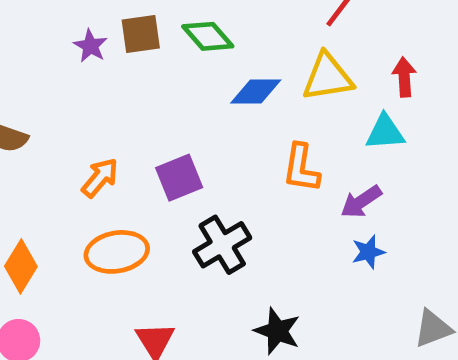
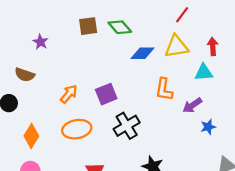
purple star: (90, 46) -> (41, 42), moved
blue star: (368, 252) -> (208, 127), moved

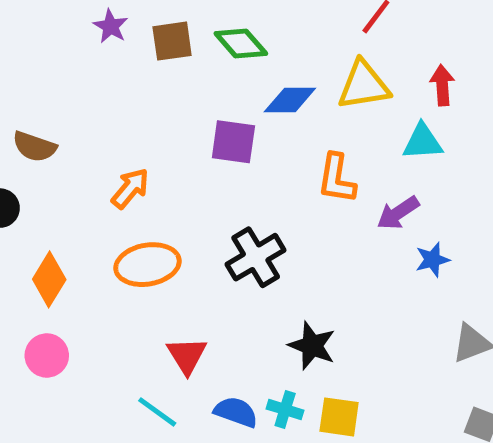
purple star: (41, 42) -> (111, 26), moved
purple square: (106, 94) -> (233, 142), moved, turned 30

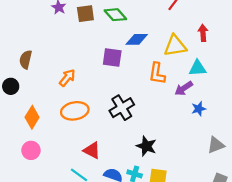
yellow triangle: (364, 85) -> (175, 46), moved
cyan triangle: (423, 142) -> (198, 68), moved
brown semicircle: (34, 147) -> (26, 60), turned 84
red triangle: (187, 355) -> (92, 150), turned -30

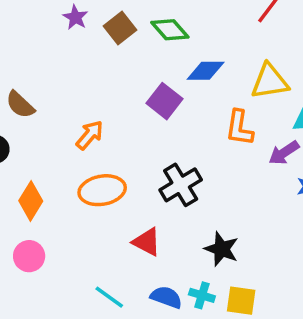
brown square: (85, 14) -> (120, 28), turned -30
purple square: (112, 57) -> (165, 101), turned 30
brown semicircle: (26, 60) -> (20, 105), turned -60
red triangle: (92, 150) -> (147, 242), moved

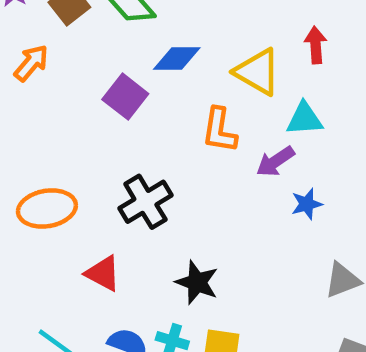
yellow triangle: (270, 82) -> (257, 72), turned 39
orange arrow: (90, 135) -> (31, 63), moved

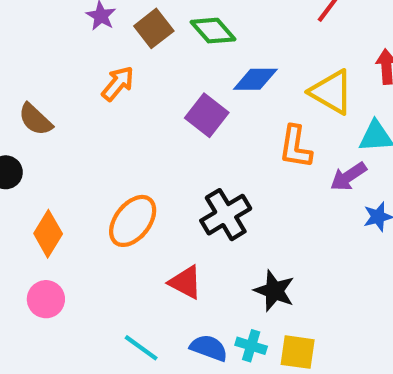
orange ellipse: (47, 208) -> (133, 221), turned -42

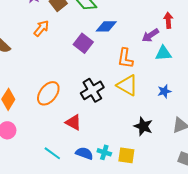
yellow triangle: (331, 92) -> (127, 85), moved
purple arrow: (348, 177) -> (150, 35), moved
black star: (274, 291) -> (143, 126), moved

